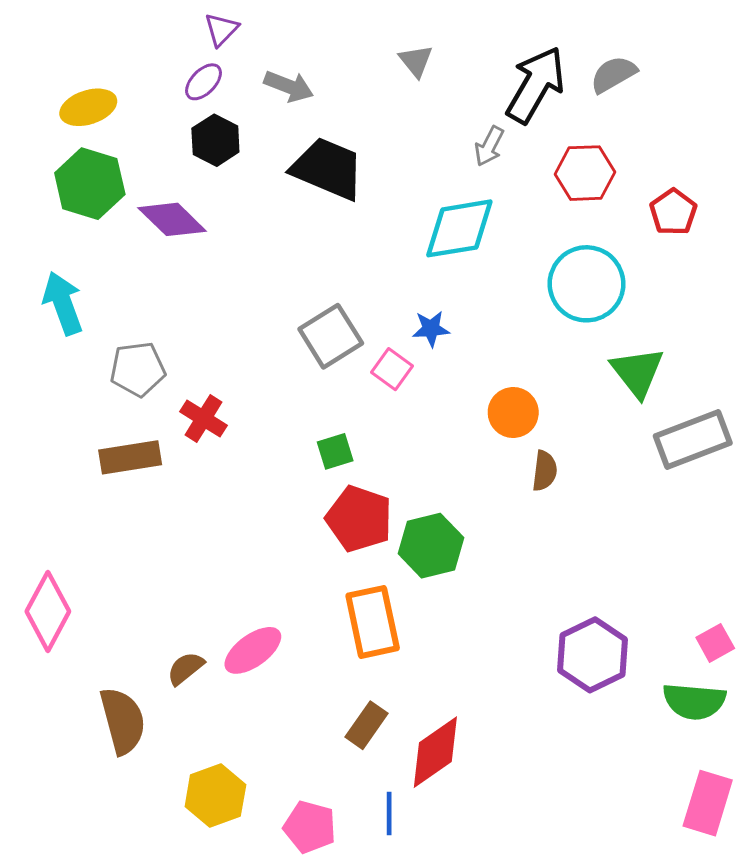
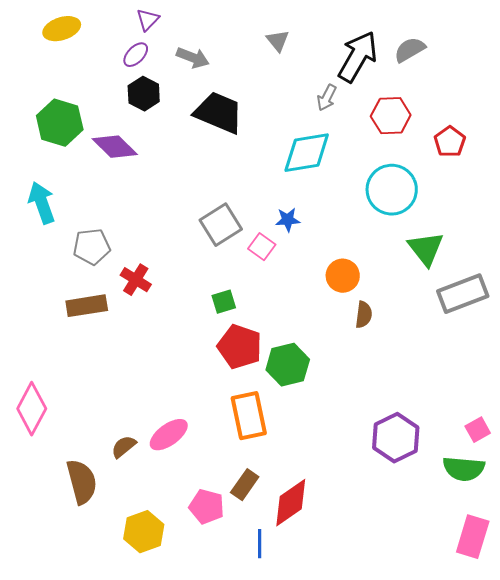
yellow ellipse: (88, 107) -> (62, 29), moved
pink pentagon: (310, 827) -> (207, 507), moved

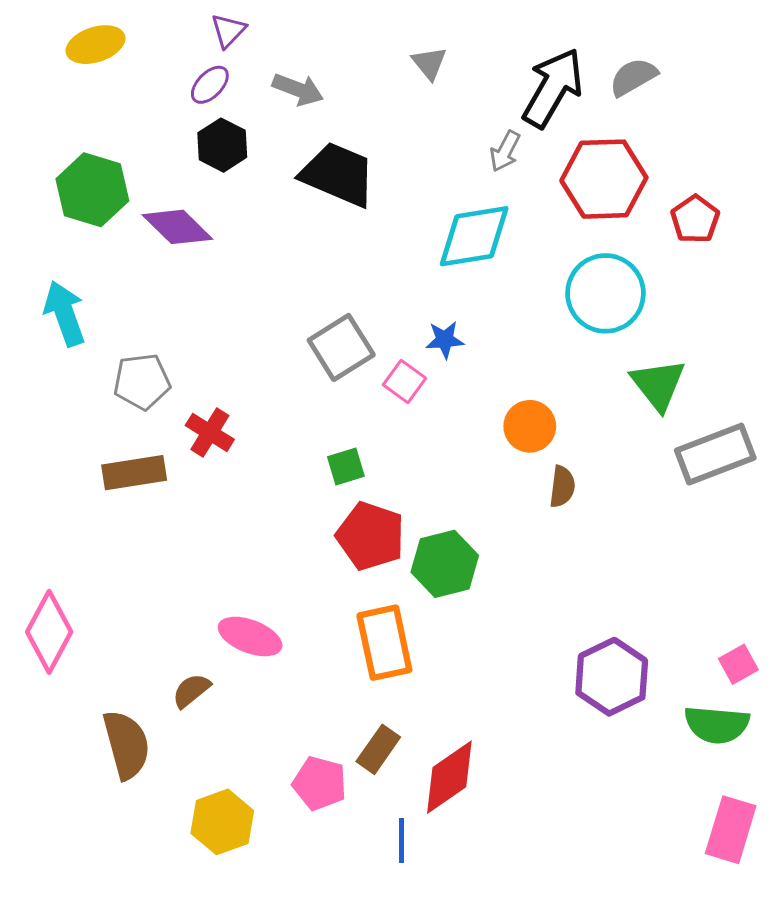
red hexagon: (391, 116) -> (604, 179), size x1.4
pink ellipse: (169, 435) -> (250, 636), moved, turned 57

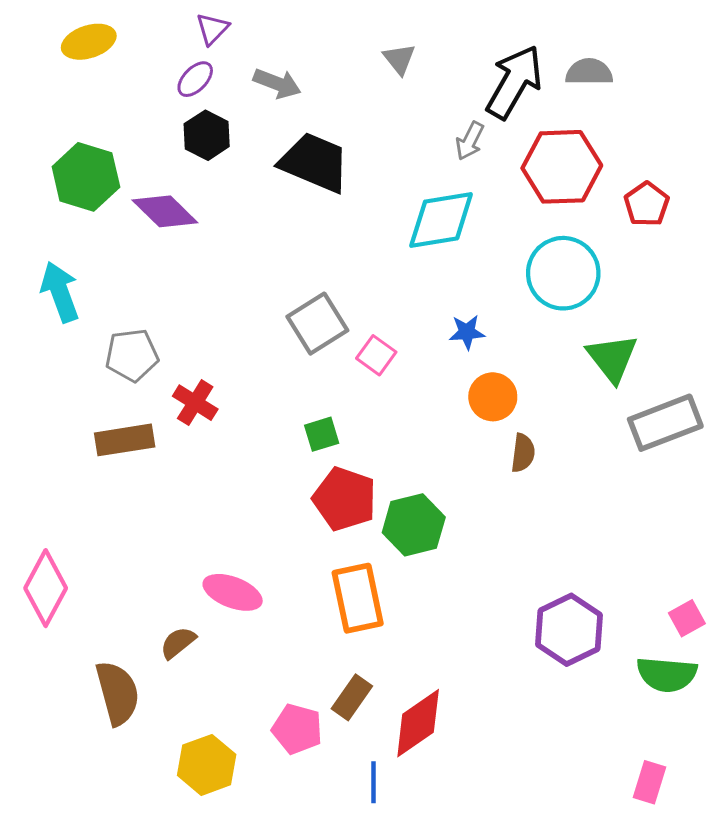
gray semicircle: (633, 77) -> (589, 72), turned 30
blue star: (445, 340) -> (467, 332), moved
pink rectangle: (731, 830) -> (650, 782), moved, size x0.7

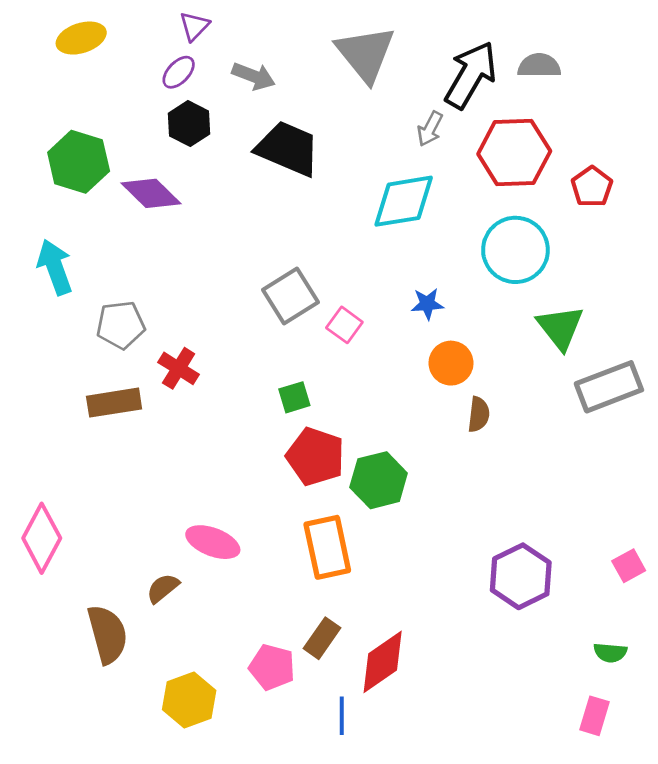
gray triangle: (399, 59) -> (365, 54), size x2.0
green semicircle: (667, 674) -> (610, 653), moved, size x0.6

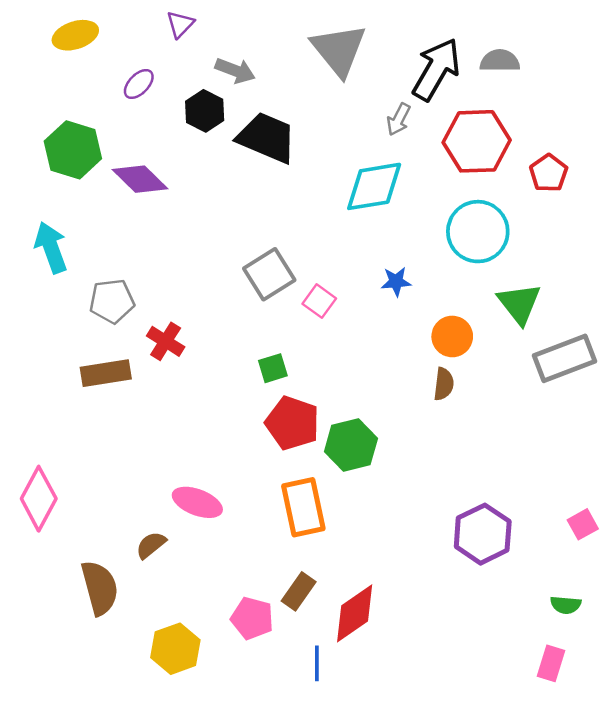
purple ellipse: (179, 72) -> (139, 84), moved
black hexagon: (189, 124) -> (205, 111), moved
orange circle: (451, 363) -> (452, 336), moved

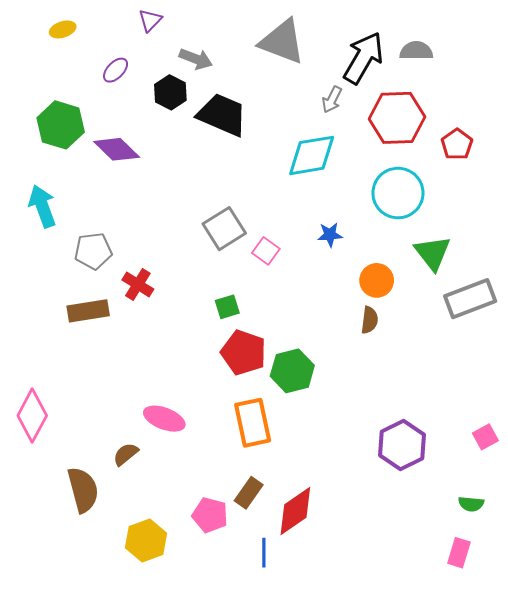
yellow ellipse: (75, 35) -> (63, 29), size x0.7
gray triangle: (339, 50) -> (282, 42), turned -30

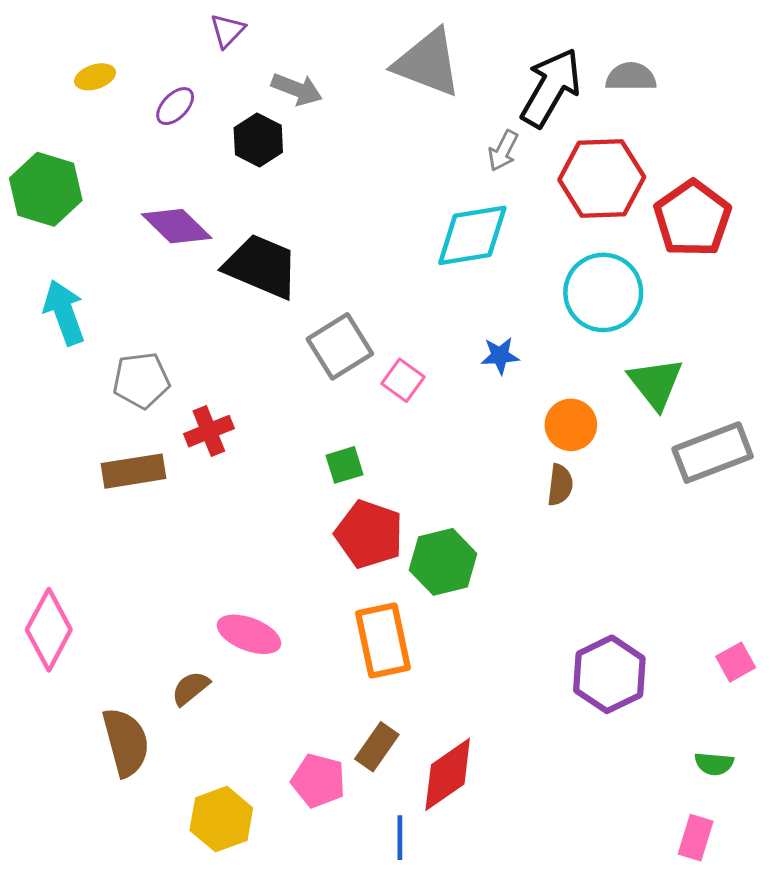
yellow ellipse: (63, 29) -> (95, 77), moved
black trapezoid: (222, 115) -> (261, 266), moved
green hexagon: (61, 125) -> (46, 189), moved
red pentagon: (457, 144) -> (693, 219), size x1.6
red cross: (138, 284) -> (209, 431), turned 36

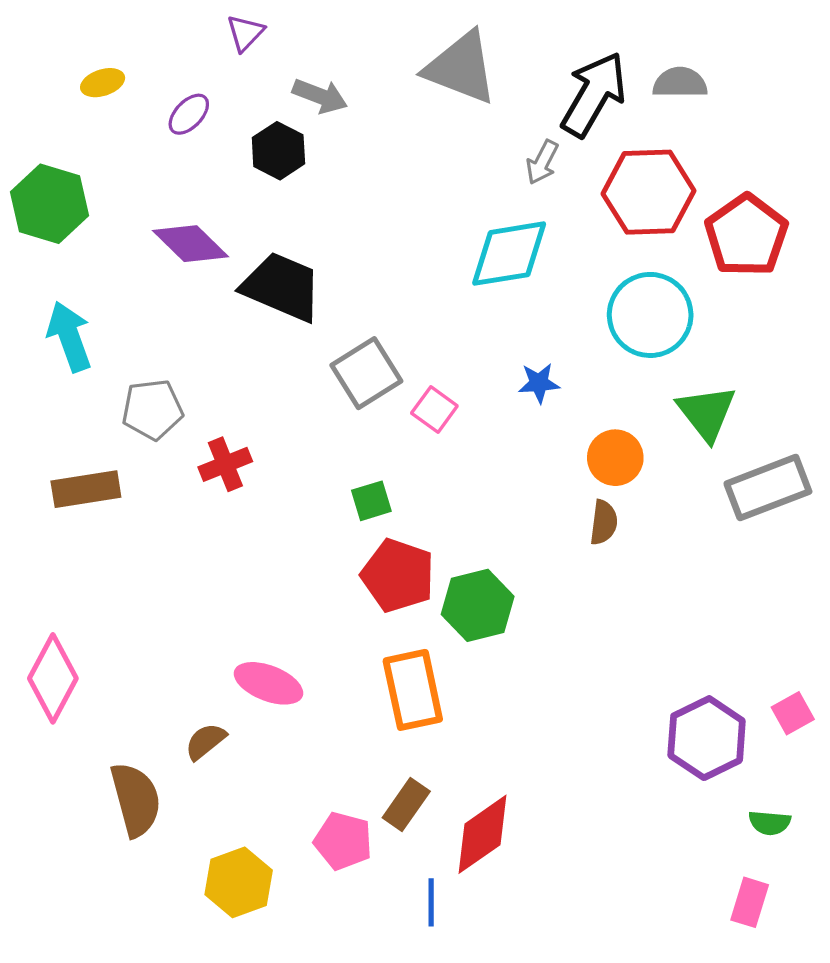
brown rectangle: (134, 471) -> (86, 489), moved
purple hexagon: (609, 674) -> (707, 738), moved

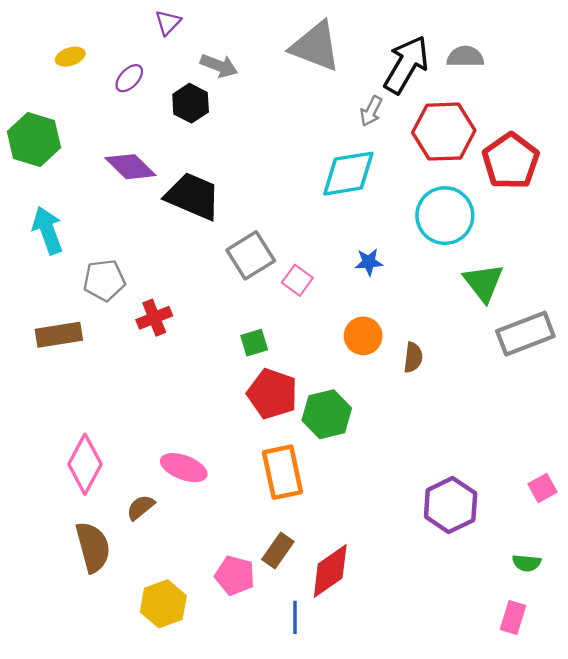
orange circle: (615, 458) -> (363, 336), moved
pink diamond: (53, 678) -> (85, 464), moved
purple hexagon: (707, 738) -> (451, 505), moved

